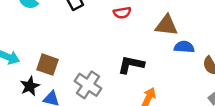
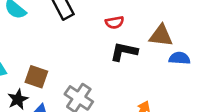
black L-shape: (131, 65) -> (124, 52), moved

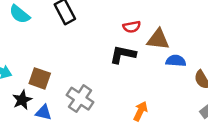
red semicircle: (115, 22) -> (132, 27), moved

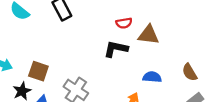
blue semicircle: (176, 61) -> (152, 77), moved

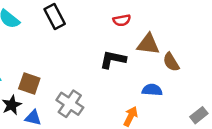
red semicircle: (124, 23) -> (122, 20), moved
brown semicircle: (190, 72) -> (171, 62), moved

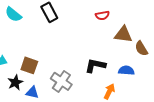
black L-shape: (113, 59) -> (95, 65), moved

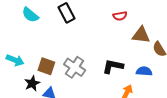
gray cross: (61, 81) -> (75, 67), moved

